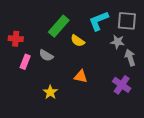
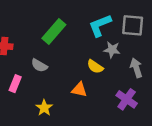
yellow semicircle: (78, 41) -> (95, 67), moved
gray star: (117, 42) -> (112, 50), moved
pink rectangle: (25, 62) -> (15, 84), moved

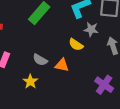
gray semicircle: (39, 65) -> (40, 60), moved
purple cross: (127, 99) -> (104, 85), moved

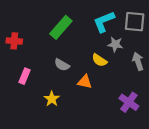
gray semicircle: (40, 60) -> (62, 65), moved

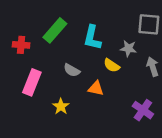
cyan L-shape: (104, 22) -> (92, 38), moved, turned -55
green rectangle: (61, 27) -> (55, 30), moved
pink rectangle: (24, 76) -> (32, 82), size x1.5

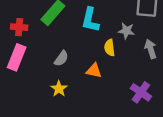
yellow semicircle: (112, 65) -> (110, 48), turned 49
gray semicircle: (72, 70) -> (61, 59), moved, turned -84
pink rectangle: (32, 82) -> (17, 57), moved

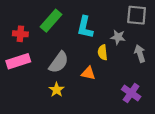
pink rectangle: (17, 57) -> (18, 61), turned 50
gray semicircle: (61, 59) -> (59, 62), size x1.5

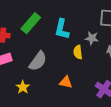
orange triangle: (88, 73) -> (66, 82), moved
yellow star: (57, 90) -> (23, 87), moved

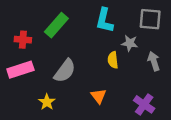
cyan L-shape: (62, 29) -> (104, 20), moved
orange triangle: (66, 82) -> (98, 96), turned 40

